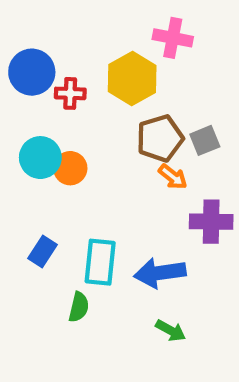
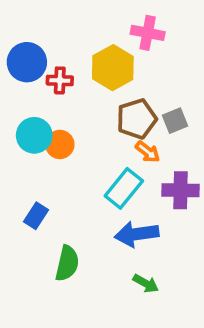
cyan rectangle: (100, 262) -> (124, 188), moved, turned 33
green semicircle: (79, 307) -> (67, 263), size x1.4

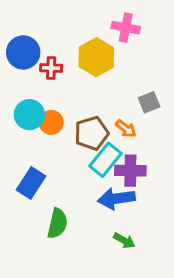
brown pentagon: (137, 119) -> (92, 133), moved
purple cross: (181, 190) -> (130, 171), moved
blue rectangle: (36, 216) -> (31, 183), size x1.4

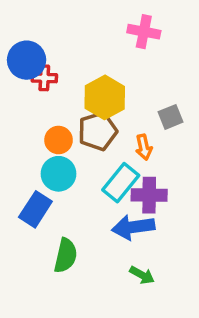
yellow hexagon: (96, 57) -> (105, 97), moved
red cross: (51, 68) -> (44, 78), moved
cyan circle: (29, 115) -> (59, 174), moved
orange arrow: (126, 129) -> (144, 147), turned 40
brown pentagon: (92, 133) -> (98, 131), moved

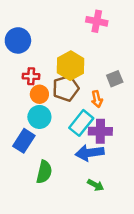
red cross: (44, 78) -> (31, 76), moved

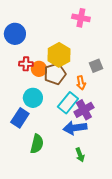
orange circle: (39, 94) -> (39, 69), moved
purple cross: (100, 131) -> (84, 110), turned -30
green arrow: (96, 185) -> (80, 155), turned 40

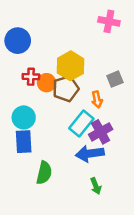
pink cross: (81, 18) -> (109, 21), moved
cyan circle: (33, 98) -> (24, 117), moved
blue rectangle: (20, 118) -> (24, 142), turned -36

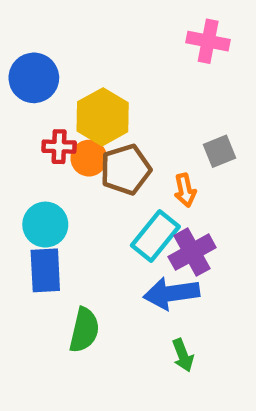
yellow hexagon: (71, 66) -> (103, 117), moved

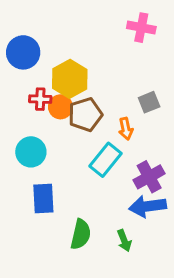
purple cross: (192, 252) -> (149, 177), moved
blue rectangle: (45, 270) -> (43, 199), moved
blue arrow: (171, 293) -> (148, 206), moved
green semicircle: (84, 330) -> (81, 234), moved

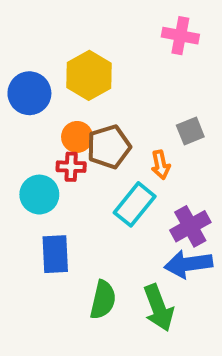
blue circle: (23, 52) -> (29, 93), moved
yellow hexagon: (70, 79) -> (89, 75), moved
red cross: (40, 99) -> (71, 167), moved
green arrow: (124, 241) -> (159, 308), size x1.6

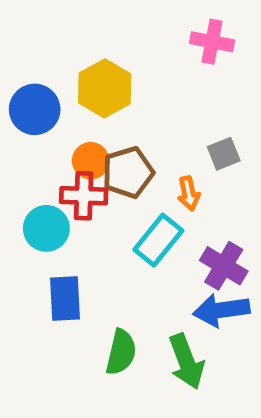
red cross: (71, 167) -> (84, 196), size x1.4
purple cross: (190, 226) -> (224, 266), turned -30

